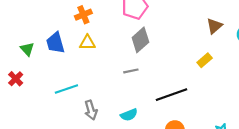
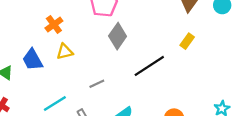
gray line: (131, 71) -> (97, 84), moved
black line: (172, 95) -> (149, 66), moved

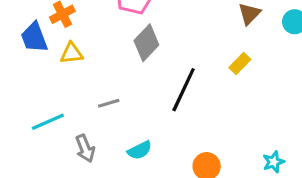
blue trapezoid: (33, 60) -> (34, 38), moved
black line: (149, 66) -> (184, 90), turned -40

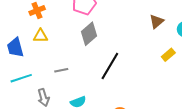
blue trapezoid: (34, 38) -> (15, 47), moved
yellow rectangle: (240, 64) -> (168, 55), moved

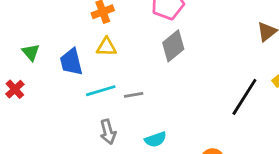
black line: (110, 66) -> (244, 97), moved
cyan line: (21, 78) -> (101, 91), moved

